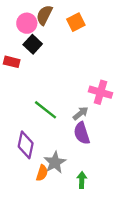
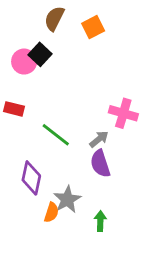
pink circle: (27, 23) -> (24, 62), moved
red rectangle: (12, 62) -> (14, 109), moved

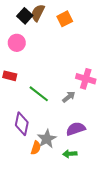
black square: (40, 54) -> (25, 16), moved
purple semicircle: (100, 164) -> (76, 129), moved, turned 90
green arrow: (100, 221) -> (70, 154), turned -96

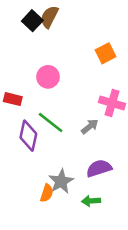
orange square: (65, 19) -> (105, 53), moved
pink circle: (17, 43) -> (48, 77), moved
purple diamond: (22, 124) -> (28, 136), moved

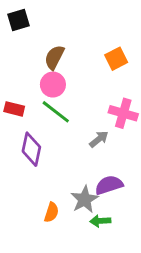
brown semicircle: (49, 17) -> (54, 57), moved
black square: (32, 21) -> (18, 20), moved, turned 30
green line: (51, 123) -> (56, 112), moved
gray star: (61, 181) -> (84, 199), moved

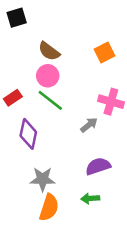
brown semicircle: (54, 57) -> (49, 51), turned -80
red rectangle: (14, 109) -> (13, 98), turned -48
gray star: (84, 199) -> (43, 179), moved, turned 30
orange semicircle: (51, 212) -> (49, 208), moved, size x1.5

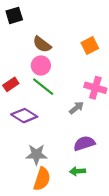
purple diamond: (28, 134) -> (24, 116), turned -70

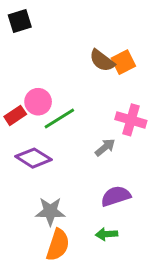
brown semicircle: (42, 44) -> (102, 61), moved
pink circle: (41, 66) -> (38, 102), moved
green line: (43, 87) -> (59, 118), turned -70

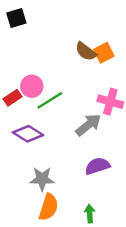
gray arrow: (105, 147) -> (88, 125), size x1.5
green arrow: (107, 234) -> (90, 214), moved, turned 90

